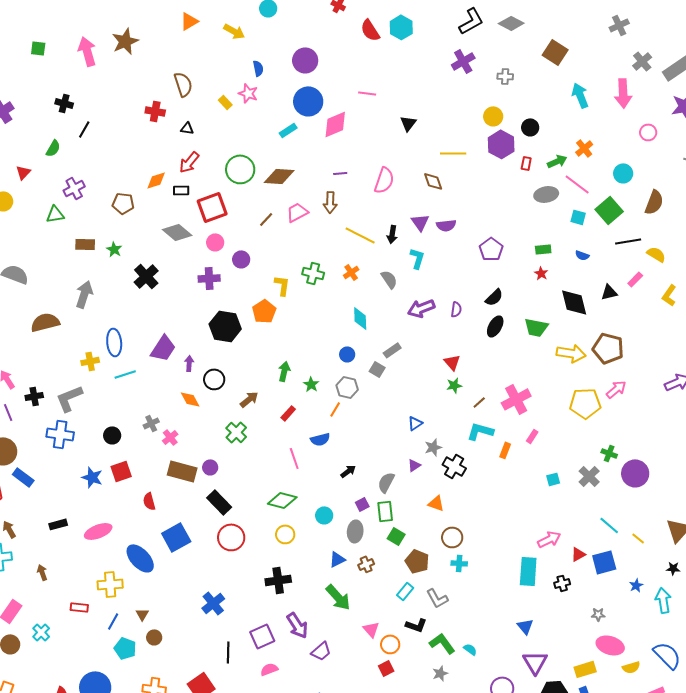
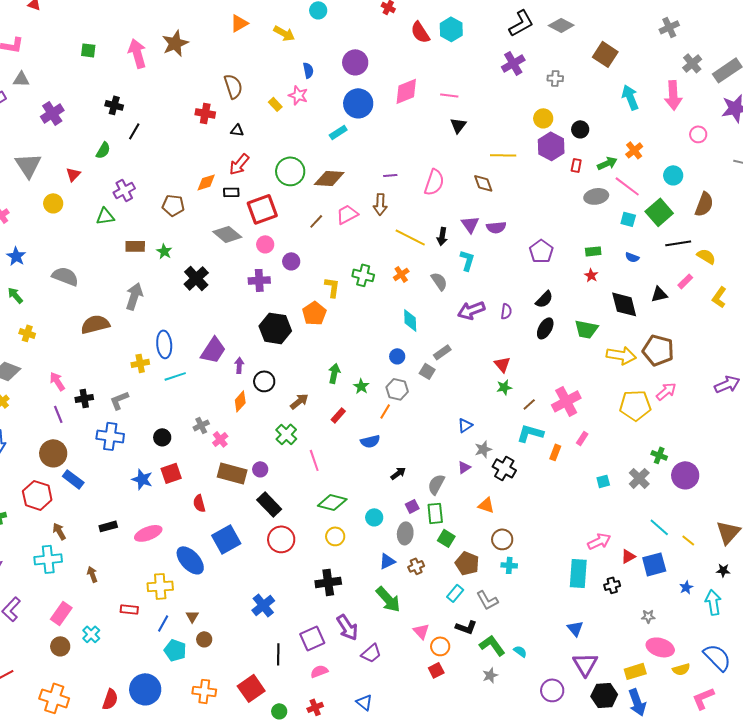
pink line: (367, 93) -> (449, 95), moved
pink diamond: (335, 124) -> (406, 91), moved
gray L-shape: (69, 398) -> (119, 400), size x0.7
orange diamond: (190, 399) -> (240, 401), turned 70
pink line: (294, 458) -> (314, 460), moved

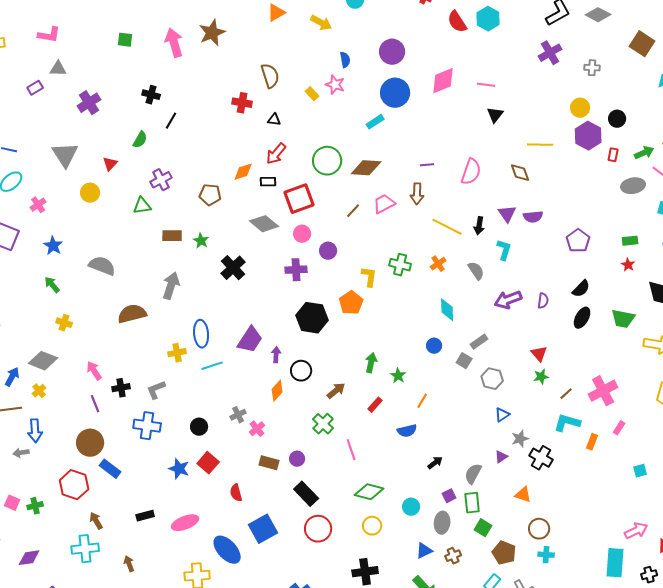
gray hexagon: (397, 389) -> (492, 379), moved
red square: (171, 473) -> (208, 463), turned -30
brown rectangle: (232, 473) -> (269, 463), size x0.7

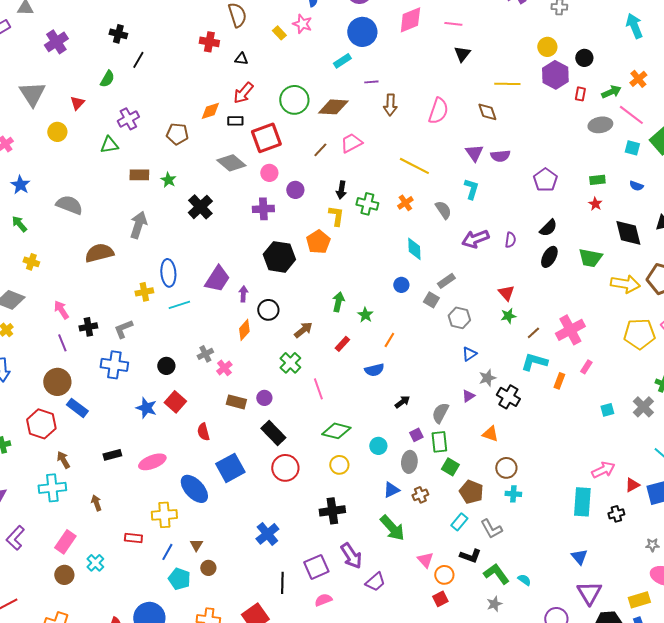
purple line: (427, 165) -> (371, 82), moved
brown arrow: (417, 194) -> (390, 105), moved
black arrow: (479, 226) -> (341, 190), moved

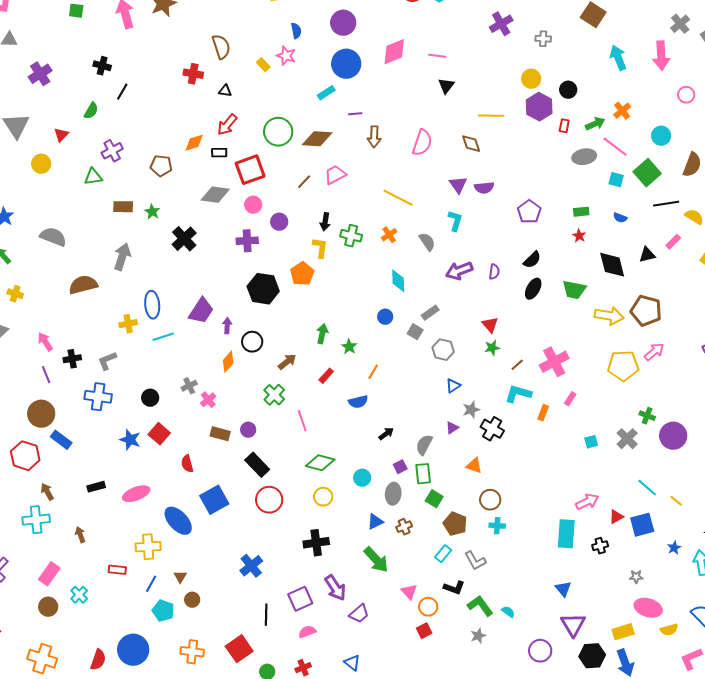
gray diamond: (231, 163) -> (215, 195), turned -32

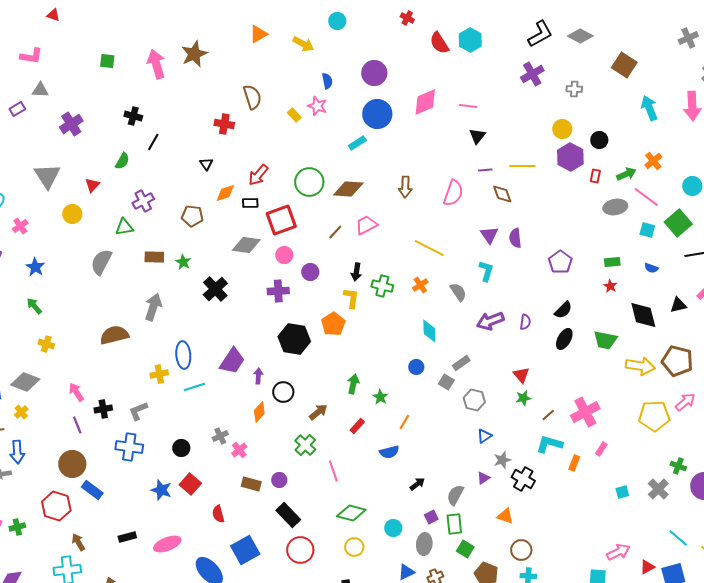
black triangle: (225, 91) -> (206, 164), moved, turned 48
purple line: (355, 114) -> (485, 170), moved
purple semicircle: (484, 188) -> (515, 238), turned 90
gray semicircle: (53, 237) -> (101, 262), moved, turned -84

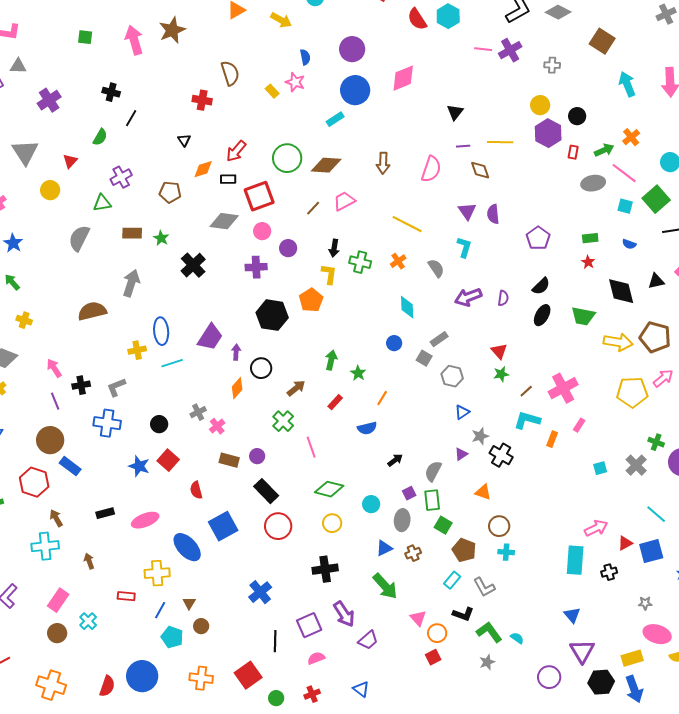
pink line: (468, 106) -> (483, 49), moved

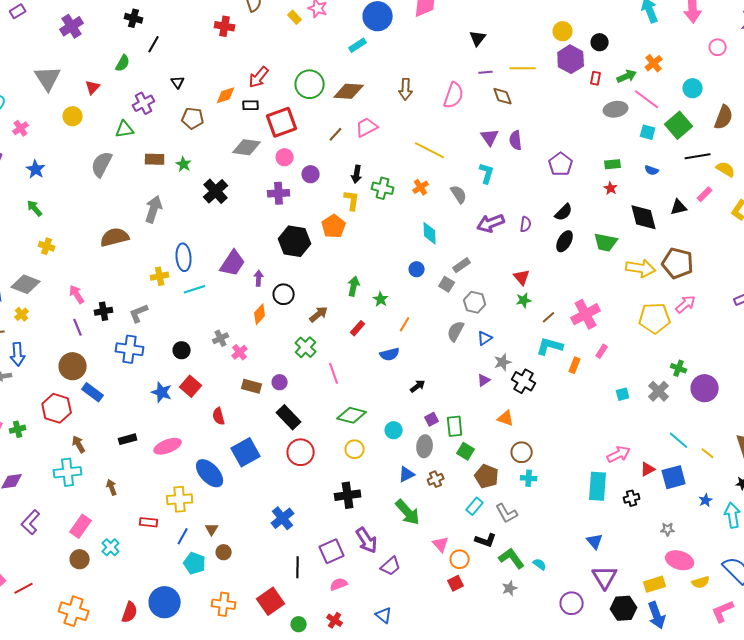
black triangle: (184, 140) -> (178, 82), moved
gray semicircle: (433, 471) -> (456, 331), moved
red cross: (312, 694) -> (335, 620), turned -35

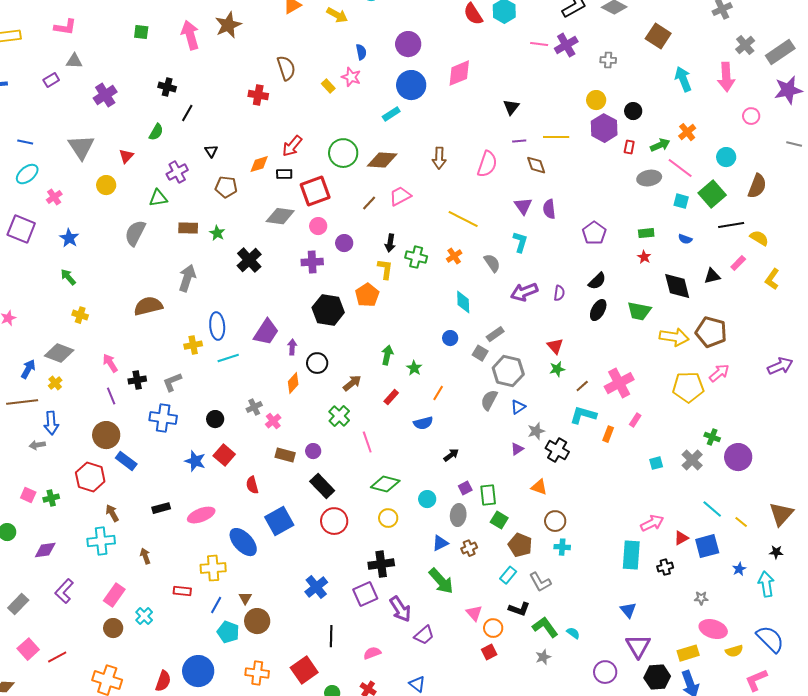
gray hexagon: (475, 302) -> (508, 371), size x1.4
purple square: (332, 551) -> (365, 594), moved
brown circle: (224, 552) -> (257, 621), size x1.6

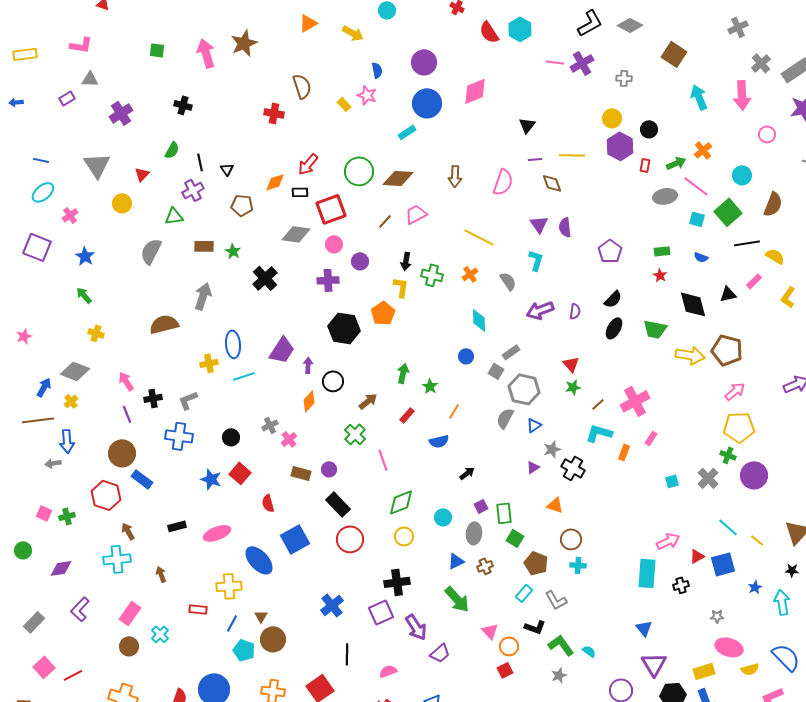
black line: (187, 113) -> (200, 162), moved, turned -42
yellow pentagon: (688, 387) -> (739, 427), moved
green diamond: (385, 484) -> (401, 502), turned -36

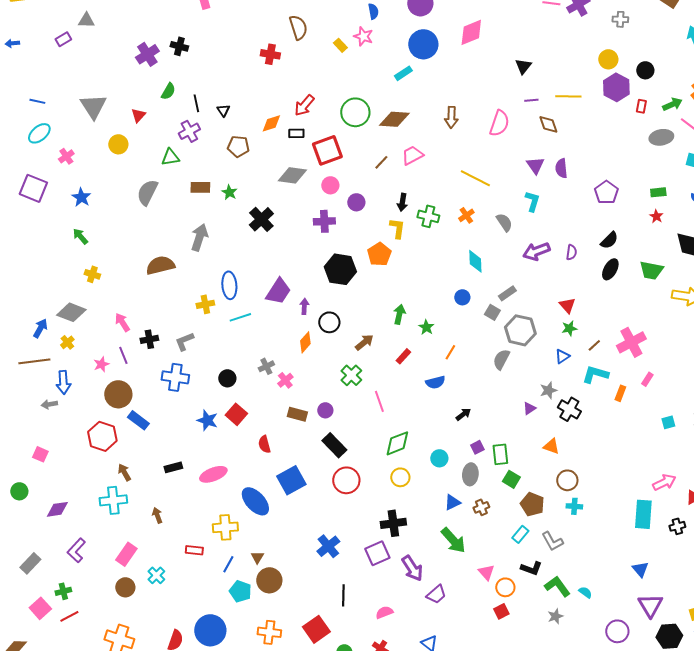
purple cross: (121, 113) -> (147, 54), moved
pink star: (24, 336) -> (101, 364), moved
blue triangle: (534, 425) -> (562, 356), moved
green cross: (67, 516) -> (63, 591), moved

